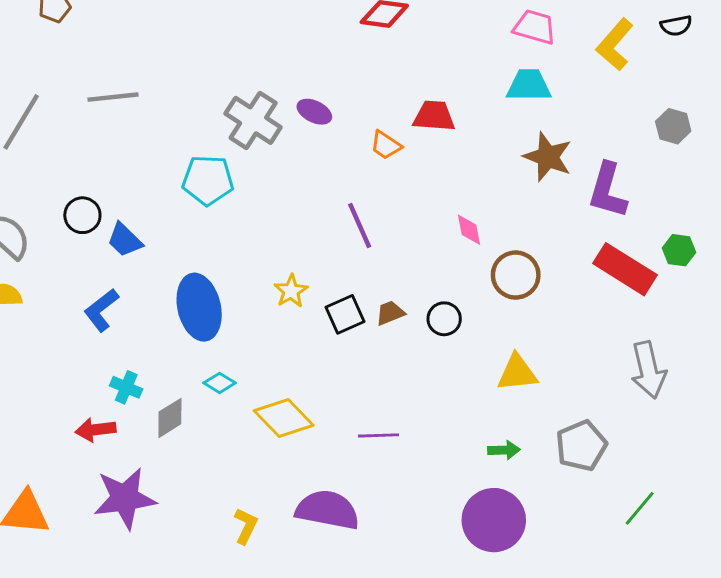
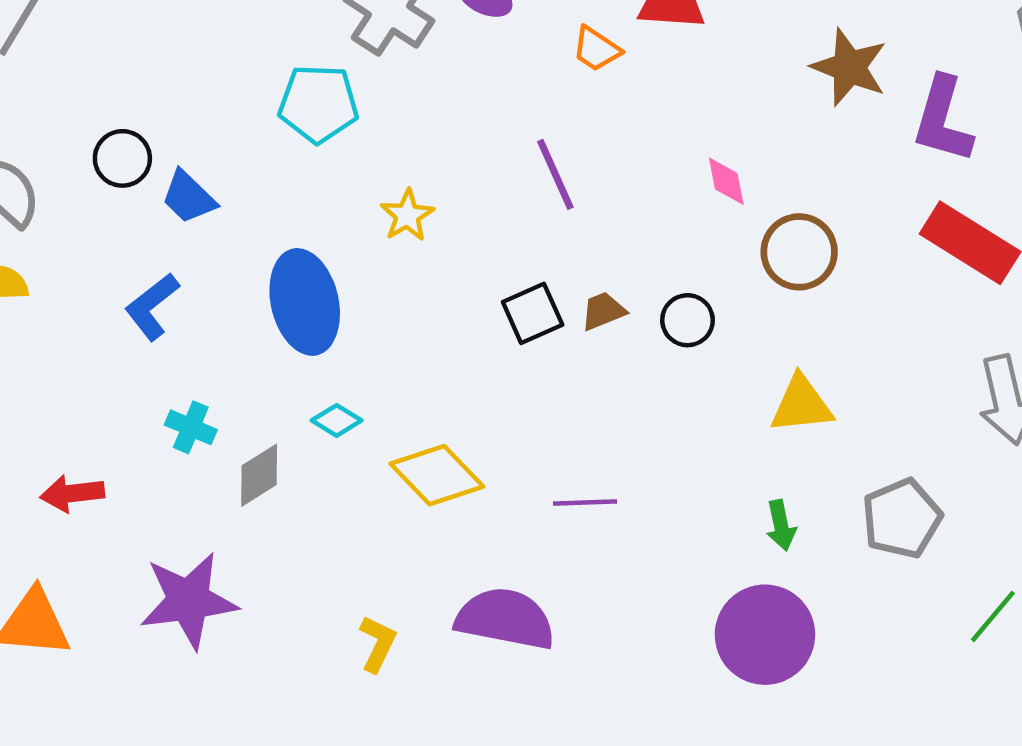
yellow star: (291, 291) -> (407, 215), moved
red arrow: (96, 430) -> (72, 493), moved
green arrow: (504, 450) -> (781, 525), turned 80

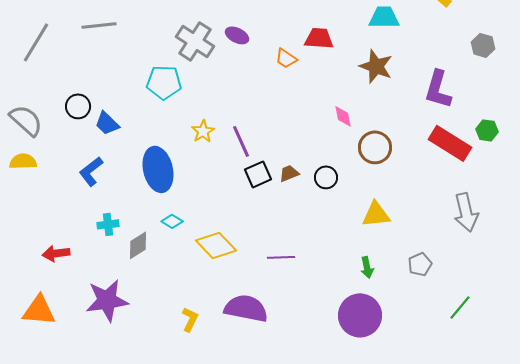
brown star: (849, 67) -> (376, 66), moved
purple line: (555, 174) -> (241, 141), moved
cyan cross: (191, 427) -> (108, 224), turned -30
gray pentagon: (902, 518) -> (420, 264), size x0.7

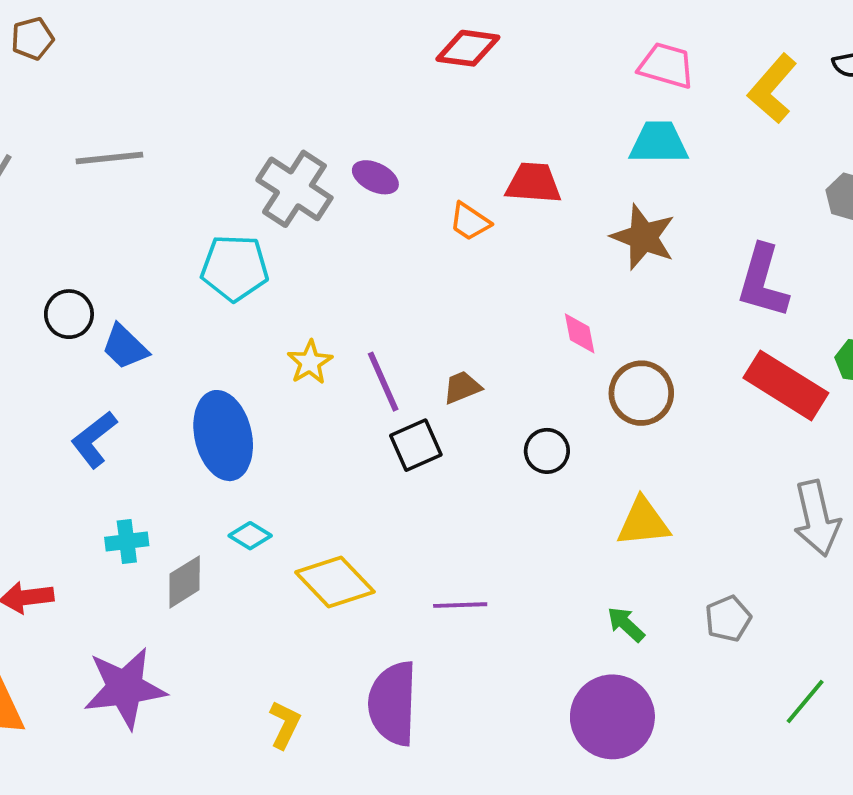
brown trapezoid: (289, 173) -> (462, 387), moved
green arrow: (367, 267) -> (626, 624), turned 145
purple semicircle: (246, 308) -> (393, 703), turned -99

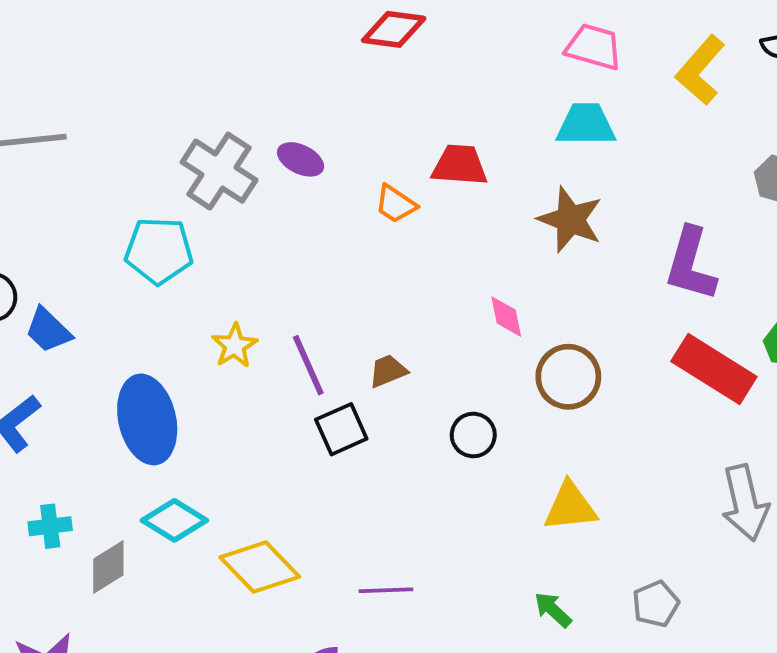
cyan diamond: (250, 536) -> (174, 520), size x1.5

